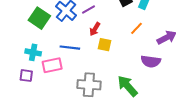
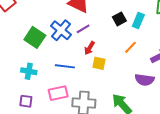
pink rectangle: (52, 65) -> (58, 93), moved
purple square: (26, 76) -> (26, 101), moved

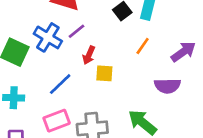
blue line: (65, 66) -> (60, 84), turned -42

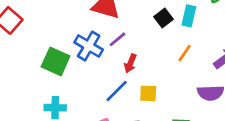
yellow square: (104, 73) -> (148, 93), moved
blue line: (60, 84) -> (117, 91), moved

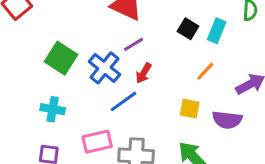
black square: (163, 18) -> (188, 29), turned -30
blue cross: (89, 46) -> (104, 68), moved
yellow square: (148, 93) -> (190, 109), moved

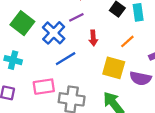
cyan rectangle: (217, 31) -> (138, 12), turned -35
red arrow: (144, 73) -> (93, 38), moved, turned -40
yellow square: (190, 109) -> (114, 68), size x1.5

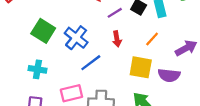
purple line: (76, 17) -> (115, 13), moved

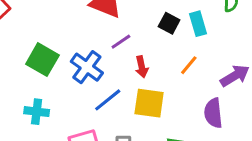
purple line: (115, 13) -> (121, 42), moved
yellow square: (141, 67) -> (149, 103), moved
purple semicircle: (169, 75) -> (213, 113), turned 80

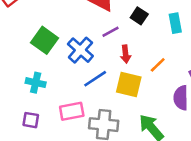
black square: (169, 23) -> (139, 16), moved
orange line: (189, 65) -> (158, 65), moved

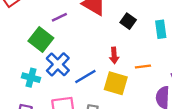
purple line: (111, 32) -> (59, 17), moved
blue cross: (80, 50) -> (58, 64), moved
orange line: (158, 65) -> (143, 67), turned 35

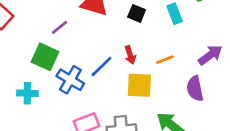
blue line: (85, 77) -> (101, 67), moved
cyan cross: (31, 78) -> (27, 93), moved

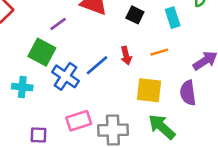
orange line: (165, 60) -> (159, 52), moved
yellow square: (139, 85) -> (149, 90), moved

